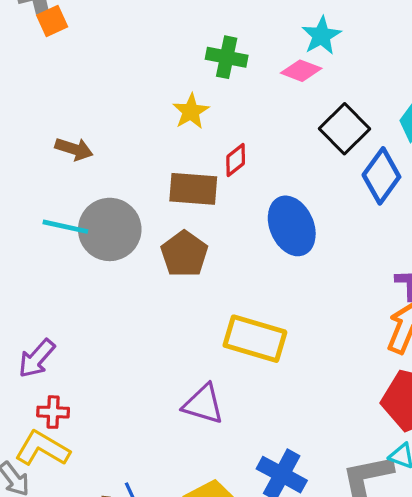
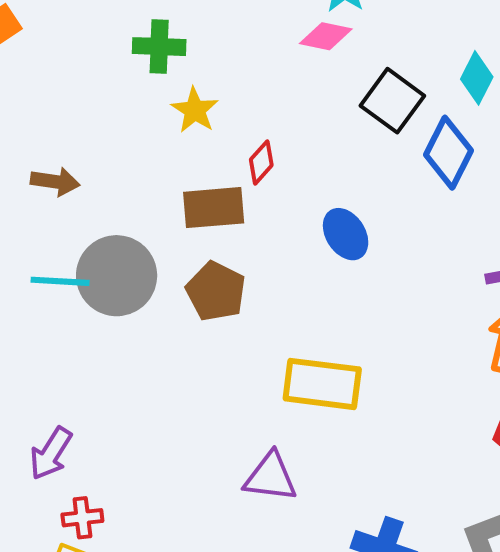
green cross: (227, 57) -> (159, 47), moved
blue ellipse: (292, 226) -> (346, 234), size x0.7

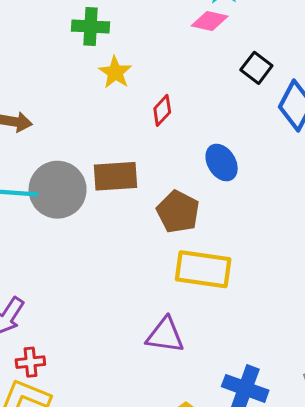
black square: (392, 101) -> (256, 68), size x0.7
brown rectangle: (214, 208) -> (115, 176), moved
brown pentagon: (216, 291) -> (178, 212), moved

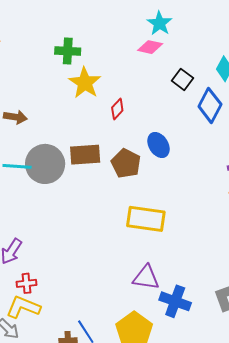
yellow star: (115, 72) -> (85, 83), size x1.4
brown pentagon: (178, 212) -> (126, 163), moved
purple triangle: (165, 335) -> (146, 278), moved

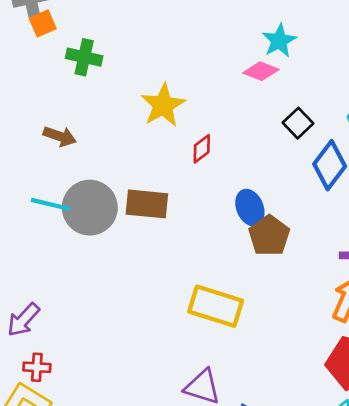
green cross: (68, 51) -> (84, 57), moved
brown pentagon: (126, 163) -> (269, 236), moved

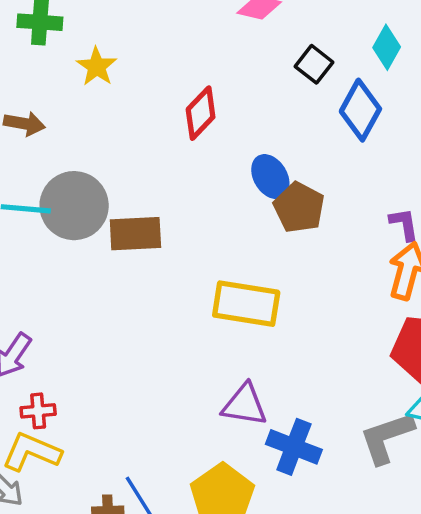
yellow star: (163, 105) -> (97, 67), moved, size x0.7
red diamond: (202, 149) -> (201, 113), size x1.4
brown rectangle: (147, 204) -> (135, 234), moved

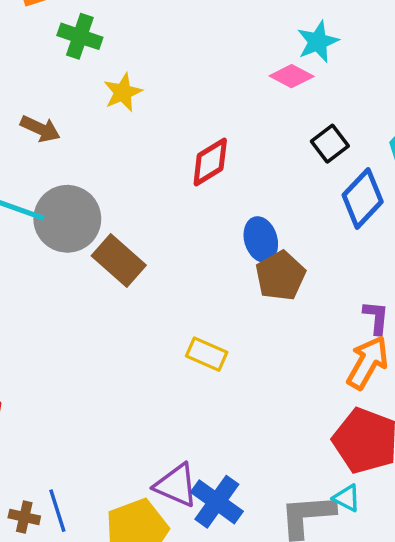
brown rectangle: (135, 234) -> (119, 261), turned 30
yellow rectangle: (246, 304) -> (207, 354), size x0.6
purple triangle: (245, 405) -> (176, 485), moved

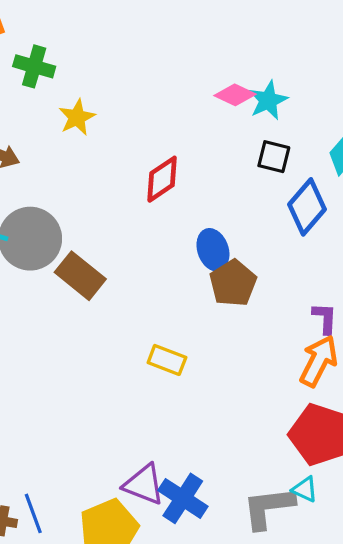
cyan star: (318, 42) -> (268, 100), moved
black square: (330, 144) -> (274, 157), turned -36

